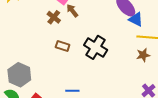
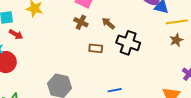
brown arrow: (72, 11) -> (108, 23), moved

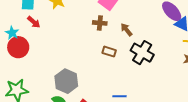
brown cross: (81, 22) -> (100, 23), turned -32

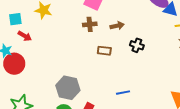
brown arrow: (126, 30) -> (117, 26), turned 128
black cross: (142, 53) -> (137, 45), size x0.6

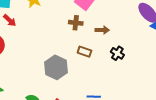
gray hexagon: (68, 88) -> (56, 67), moved

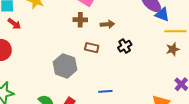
black cross: (117, 53) -> (125, 46), turned 32

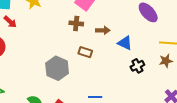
blue triangle: (162, 14) -> (125, 43), moved
black cross: (125, 46) -> (137, 66), moved

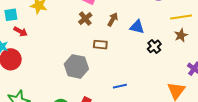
brown cross: (76, 23) -> (85, 19), turned -32
brown arrow: (103, 30) -> (113, 19), turned -48

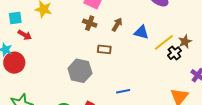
yellow line: (181, 17) -> (164, 42), moved, turned -30
brown cross: (85, 19) -> (90, 23), turned -32
black cross: (154, 46) -> (174, 53), moved

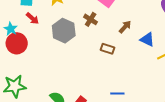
brown cross: (90, 23) -> (91, 19), moved
gray hexagon: (80, 71) -> (64, 31), moved

